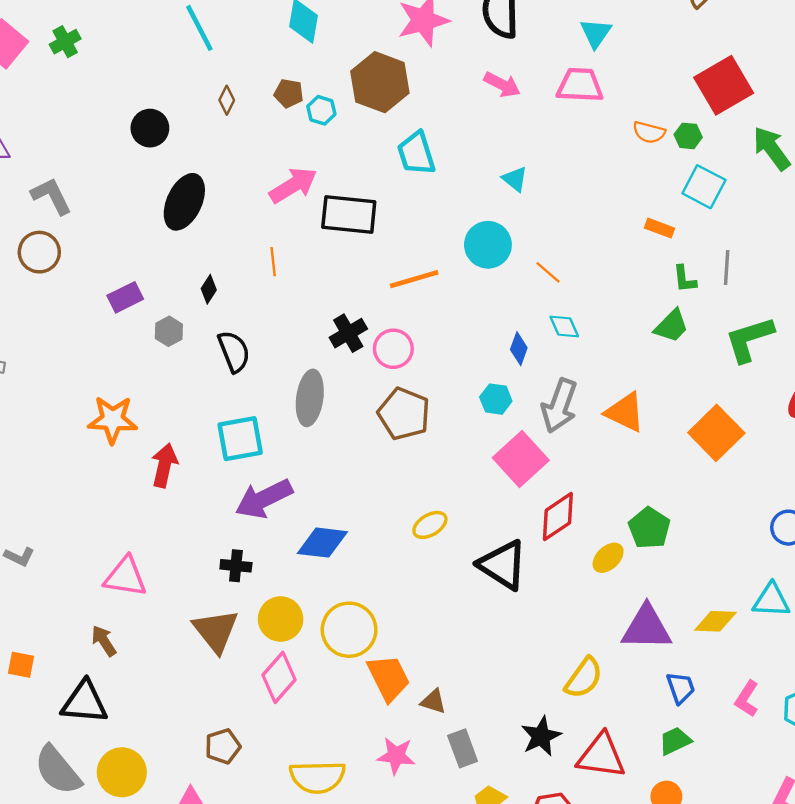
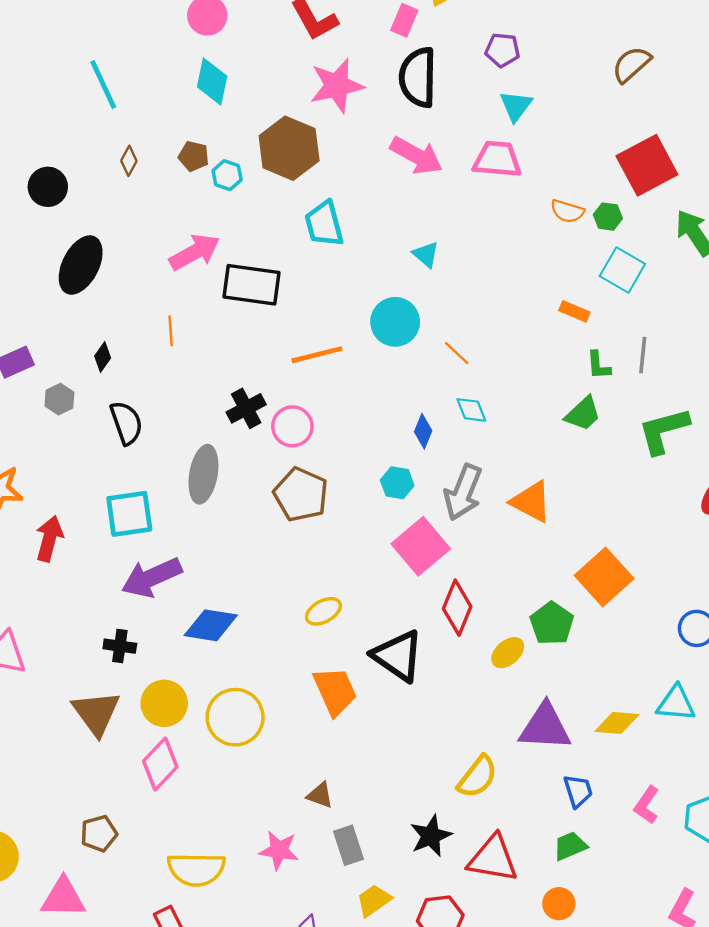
pink arrow: (502, 85) -> (416, 156), size x1.4
orange square: (716, 433) -> (604, 577), moved
red diamond: (558, 517) -> (457, 608), turned -36
orange trapezoid: (389, 678) -> (335, 691), moved

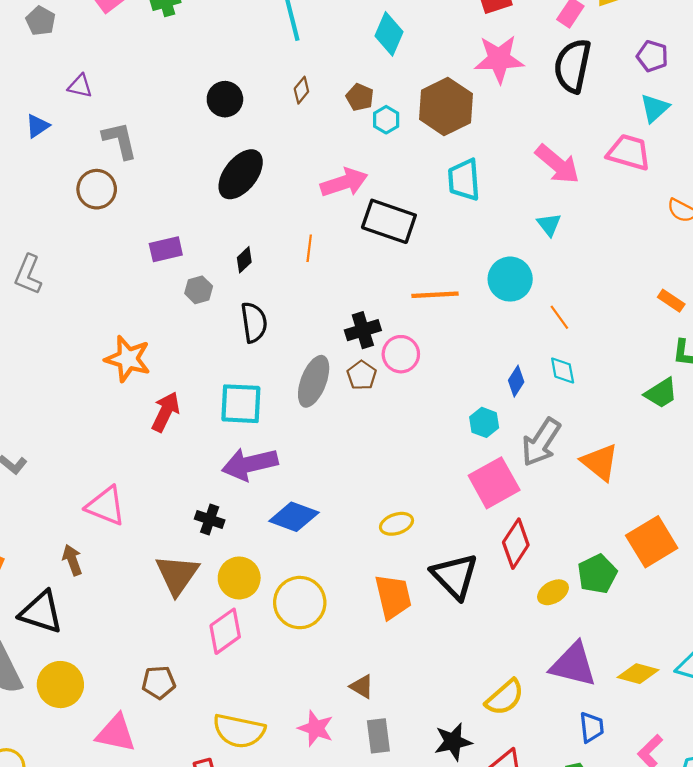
pink arrow: (416, 156) -> (557, 164), moved
brown pentagon: (301, 494) -> (362, 375), moved, size x0.6

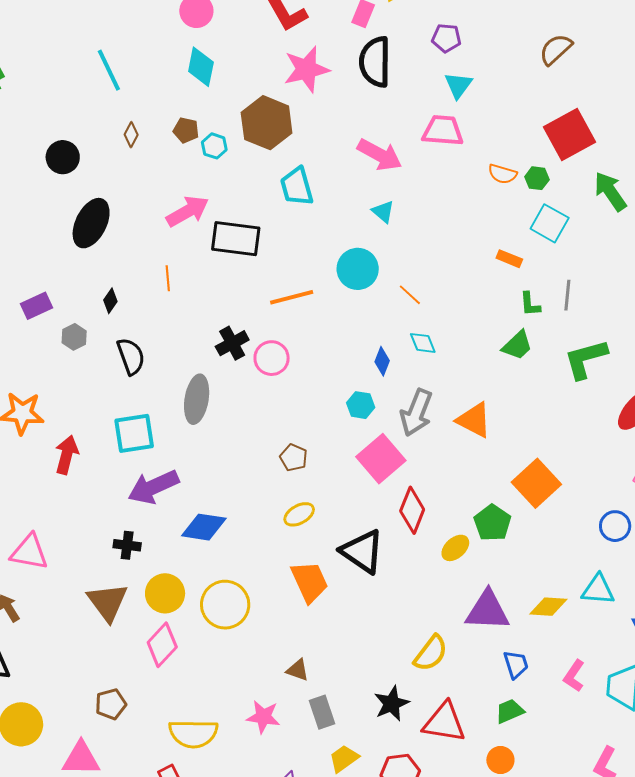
brown pentagon: (362, 375) -> (294, 458), moved

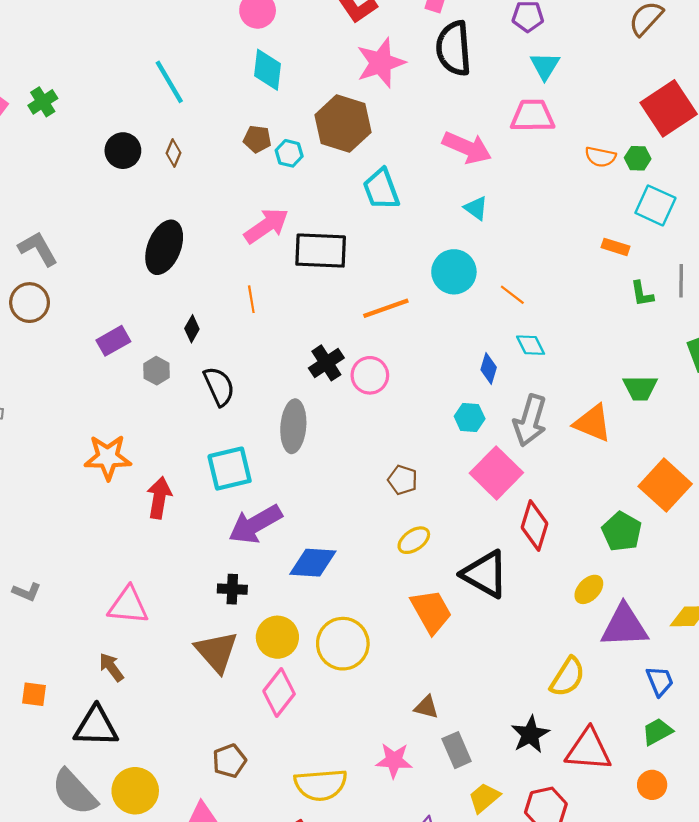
brown diamond: (131, 135) -> (173, 153), moved
black circle: (63, 157) -> (123, 151), moved
green trapezoid: (517, 345) -> (640, 388), moved, turned 48
yellow ellipse: (455, 548) -> (589, 589), moved

